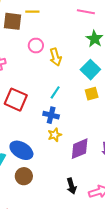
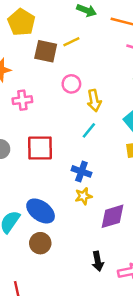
yellow line: (32, 12) -> (71, 42), turned -32
cyan line: (55, 92) -> (89, 130), moved
red square: (16, 100) -> (40, 148), turned -30

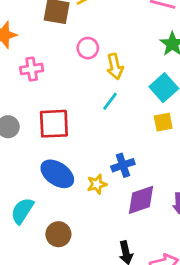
blue cross: (81, 171) -> (123, 165), moved, turned -36
yellow star: (83, 196) -> (97, 184), moved
blue ellipse: (41, 211) -> (57, 174), moved

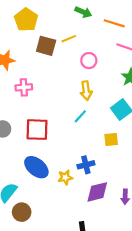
pink circle: (88, 48) -> (89, 61), moved
yellow square: (163, 122) -> (111, 139), moved
brown circle: (58, 234) -> (22, 212), moved

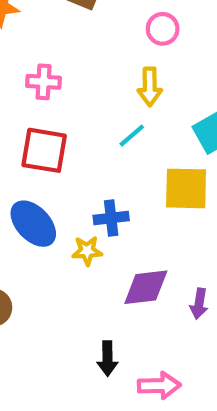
pink cross: (24, 87) -> (44, 82), moved
yellow square: (111, 139) -> (186, 188), size x1.6
blue cross: (86, 165) -> (111, 218), moved

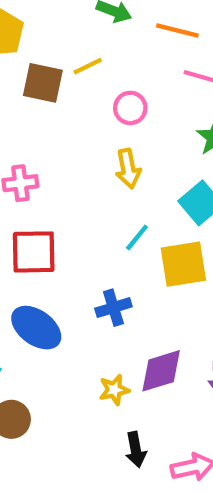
cyan line: (132, 136) -> (137, 238), moved
yellow star: (87, 251) -> (114, 390), moved

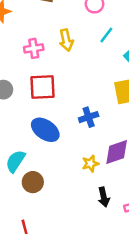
yellow arrow: (128, 169) -> (66, 40), moved
cyan line: (137, 238) -> (106, 35), moved

